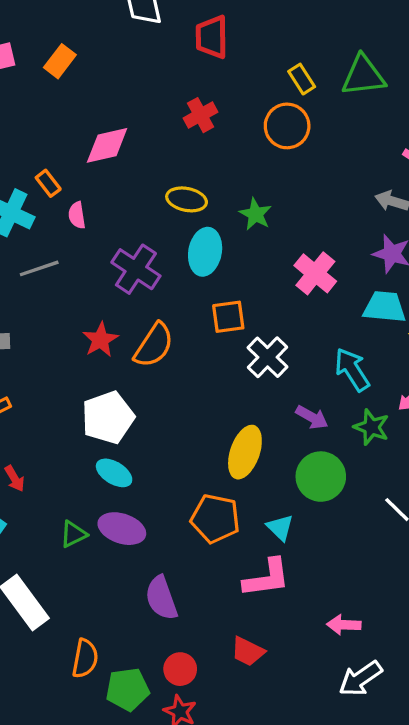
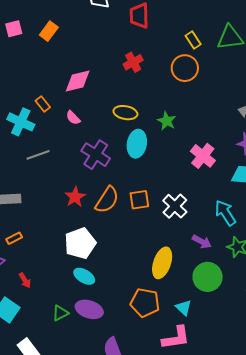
pink semicircle: (77, 215) -> (73, 118), moved, turned -35
orange square: (228, 317) -> (139, 200), moved

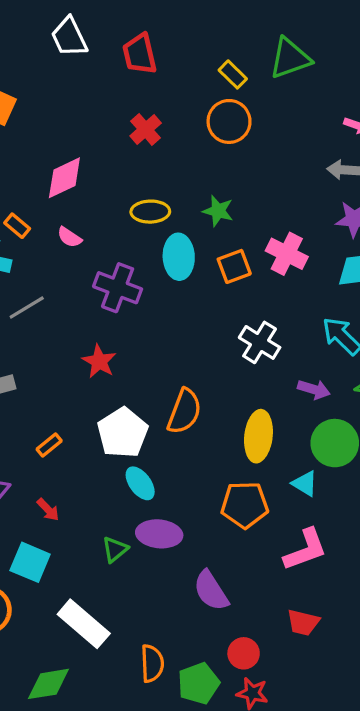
orange semicircle: (107, 200) -> (184, 411), moved
orange square: (139, 200) -> (234, 266), moved
orange rectangle: (14, 238) -> (49, 445), moved
cyan ellipse: (84, 276) -> (140, 483), turned 35
cyan triangle: (184, 308) -> (305, 484), moved

